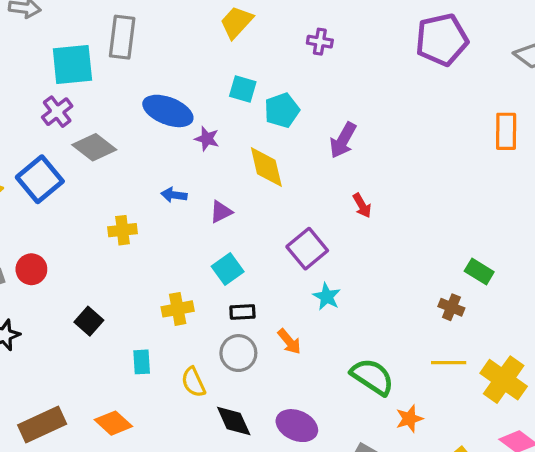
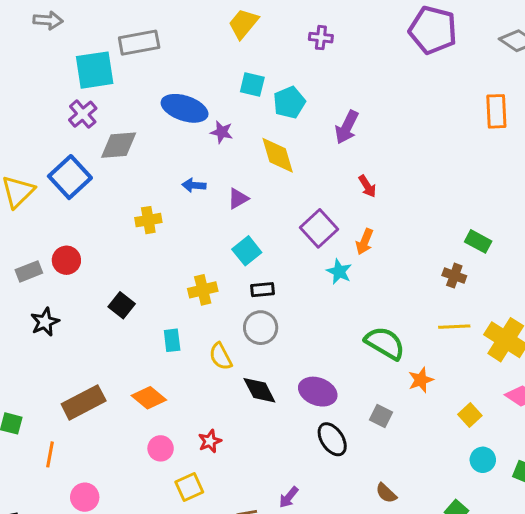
gray rectangle: (122, 37) -> (139, 43), turned 75
purple pentagon: (442, 40) -> (433, 30), turned 30
gray diamond: (94, 147) -> (119, 145), turned -39
orange arrow: (289, 342) -> (365, 242), moved, turned 65

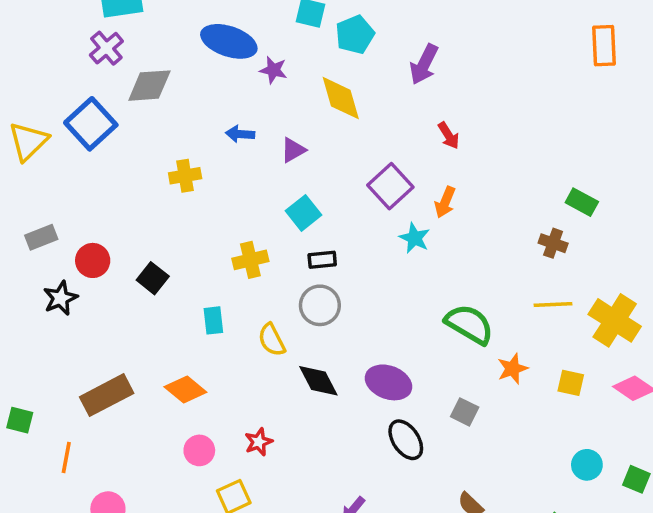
red circle: (66, 260) -> (93, 260), moved
yellow square: (470, 415) -> (571, 383), moved, turned -35

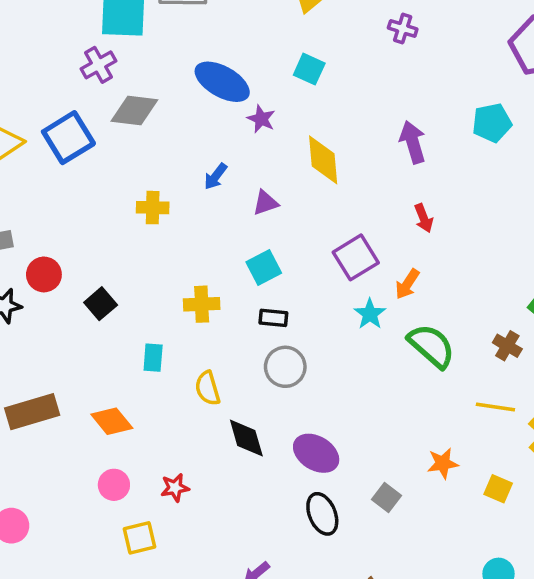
cyan pentagon: (355, 35) -> (492, 123), moved
purple arrow: (424, 64) -> (413, 142), turned 126
blue arrow: (240, 134) -> (216, 176), turned -68
gray circle: (320, 305) -> (285, 367), moved
green semicircle: (469, 324) -> (431, 346), moved

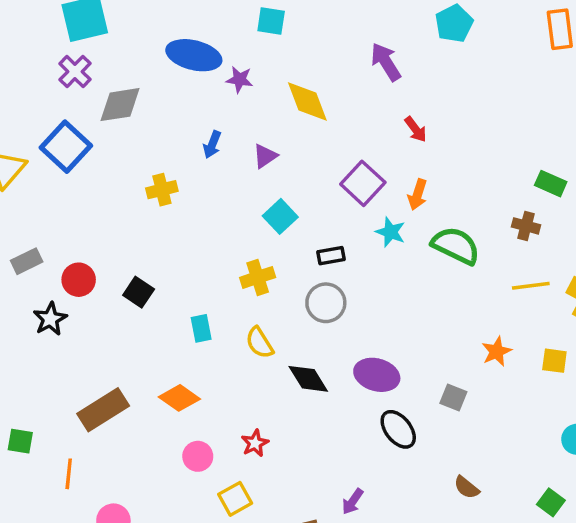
yellow cross: (202, 304) -> (258, 277), moved
black rectangle: (273, 318) -> (331, 256), moved

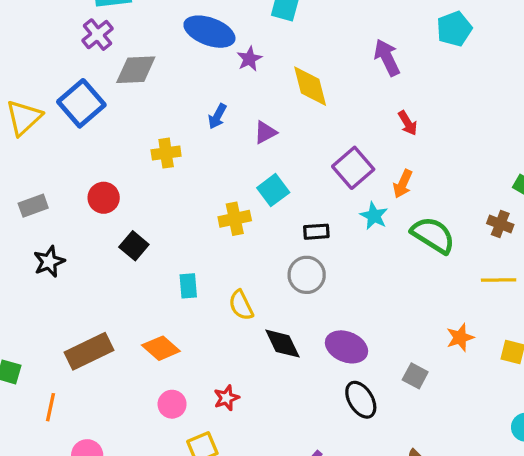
purple star: (240, 80) -> (249, 59), turned 30
yellow cross: (258, 277) -> (235, 219), moved
red circle: (79, 280) -> (104, 198), moved

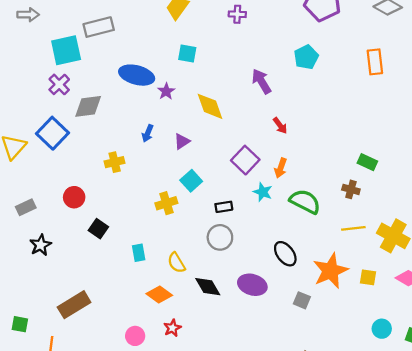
orange star: (460, 338) -> (330, 271), size x1.8
orange diamond: (161, 348) -> (159, 294), moved
black ellipse: (361, 400) -> (285, 254), moved

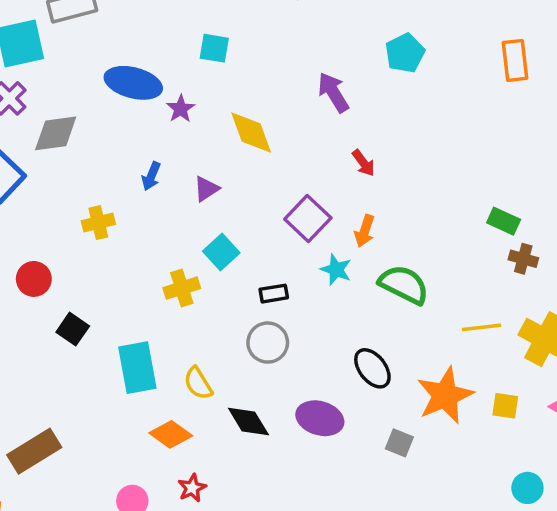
brown cross: (351, 189) -> (523, 259), moved
cyan rectangle: (139, 253) -> (137, 368), size x1.8

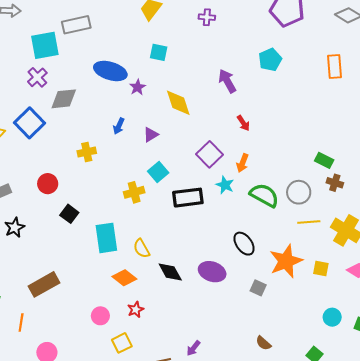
black rectangle: (274, 294) -> (188, 198), size x1.8
gray circle: (268, 343) -> (299, 192), moved

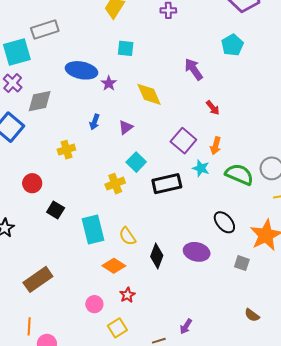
black diamond: (170, 272) -> (157, 256), turned 55
orange line: (21, 322) -> (29, 326), moved

